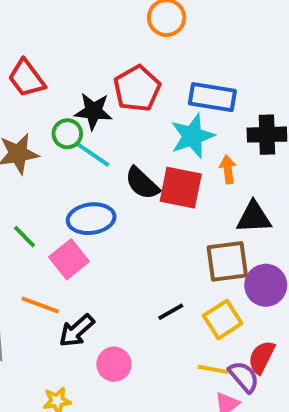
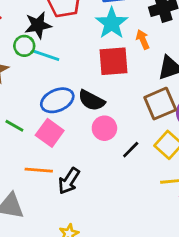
black semicircle: (142, 183) -> (91, 100), moved
pink circle: (114, 364) -> (104, 128), moved

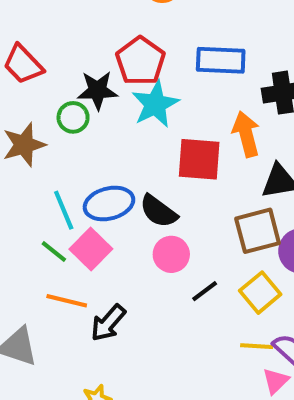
cyan star: (112, 23) -> (155, 104), moved
orange arrow: (143, 39) -> (246, 134), size x1.5
cyan line: (46, 55) -> (64, 210), moved, turned 40
green line: (14, 126) -> (54, 251), moved

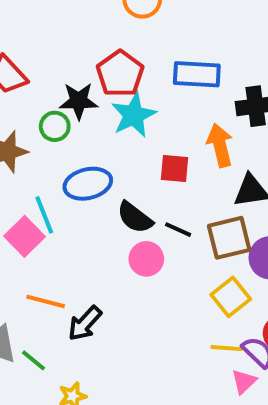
red square: (199, 159) -> (175, 169), size x0.7
blue ellipse: (109, 204) -> (88, 184), moved
pink square: (91, 249) -> (24, 236), moved
green line: (54, 251) -> (33, 360), moved
black line: (205, 291) -> (178, 230), moved, turned 60

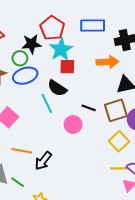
orange arrow: (220, 145) -> (108, 62), turned 105
red square: (175, 169) -> (67, 67), moved
blue ellipse: (88, 184) -> (25, 76), moved
cyan line: (44, 215) -> (47, 103), moved
black semicircle: (135, 217) -> (57, 88), moved

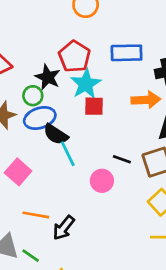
black star: (31, 44) -> (48, 77), turned 30
black semicircle: (57, 88) -> (56, 134), moved

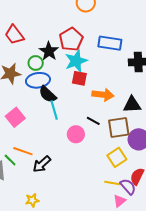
orange arrow: (146, 100) -> (103, 95), moved
green line: (31, 256) -> (10, 160), moved

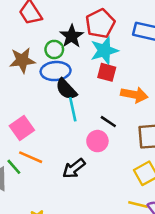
pink square: (15, 117) -> (22, 128), moved
black line: (93, 121) -> (108, 122), moved
black arrow: (42, 164) -> (74, 168), moved

